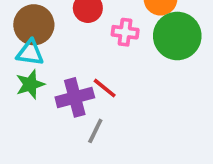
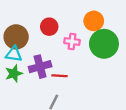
red line: (105, 88) -> (59, 76), turned -35
purple cross: (75, 97) -> (40, 67), moved

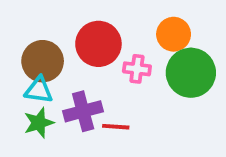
red circle: (49, 27) -> (98, 44), size x1.5

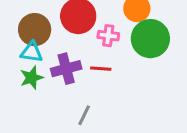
red line: (116, 127) -> (101, 69), moved

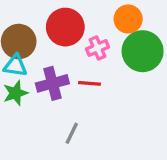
pink cross: (108, 36) -> (98, 48), turned -30

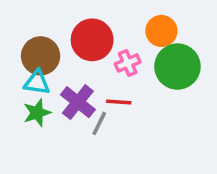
purple cross: (52, 83) -> (78, 102), turned -36
gray line: (72, 133) -> (99, 123), moved

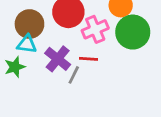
pink cross: (128, 63) -> (95, 29), size x1.4
green star: (37, 113) -> (15, 67), moved

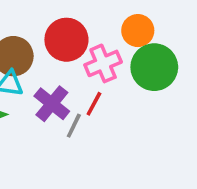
red line: (88, 59) -> (94, 104), turned -66

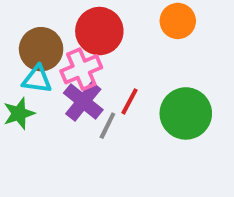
pink cross: (103, 63) -> (81, 69), moved
green circle: (154, 67) -> (186, 113), moved

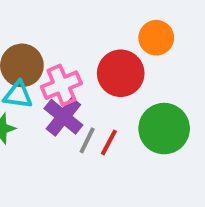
red circle: (99, 31) -> (121, 73), moved
red line: (130, 101) -> (109, 142), moved

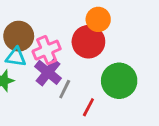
orange circle: (156, 38) -> (98, 19), moved
red line: (109, 142) -> (88, 107), moved

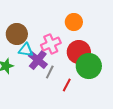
red circle: (88, 42) -> (79, 52), moved
pink cross: (47, 50) -> (51, 44), moved
cyan triangle: (16, 57) -> (26, 50), moved

